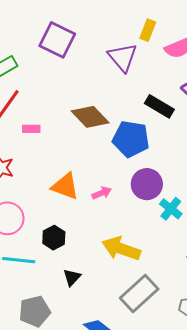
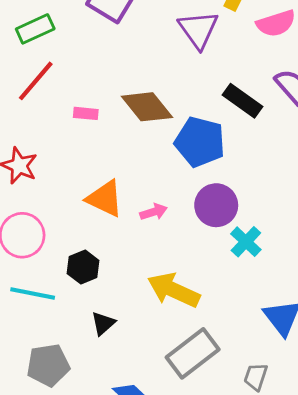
pink rectangle: (31, 129) -> (86, 113), moved

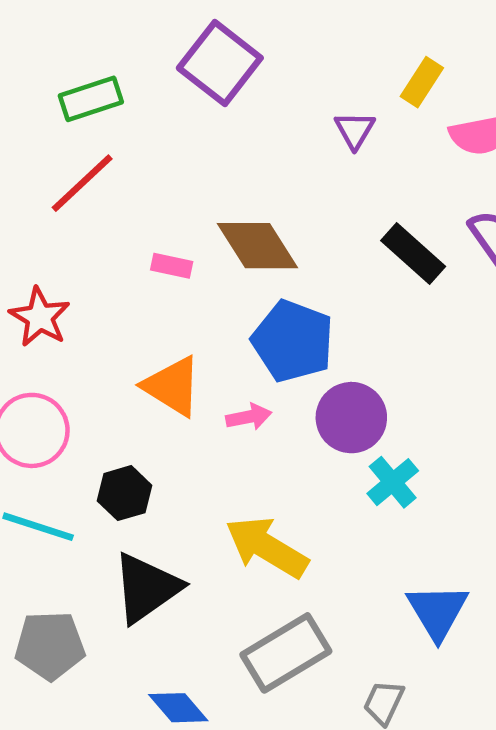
purple triangle: (198, 30) -> (355, 130), size x0.6
pink rectangle: (86, 113) -> (172, 266), moved
blue pentagon: (200, 142) -> (293, 341), moved
black triangle: (103, 323) -> (146, 588), size x1.8

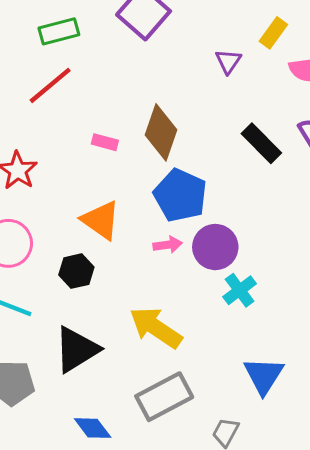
brown diamond: (257, 246) -> (161, 132), turned 48
pink arrow: (249, 417) -> (168, 245), moved
black hexagon: (124, 493) -> (76, 271), moved

